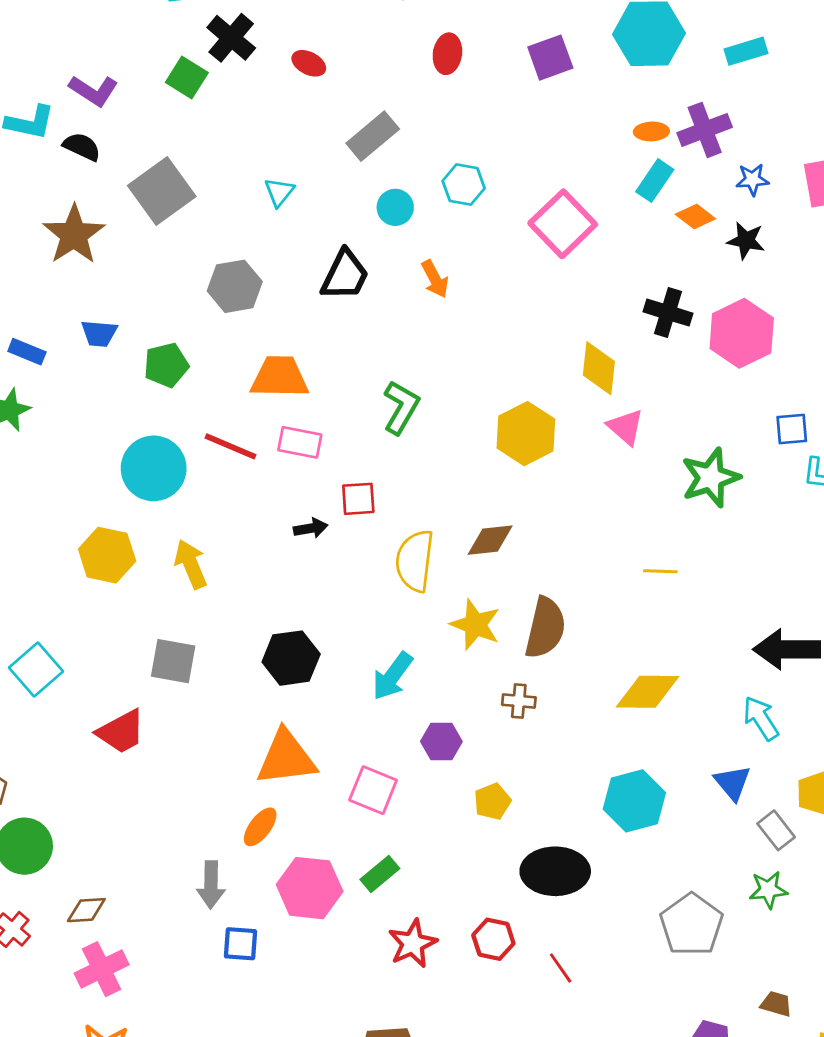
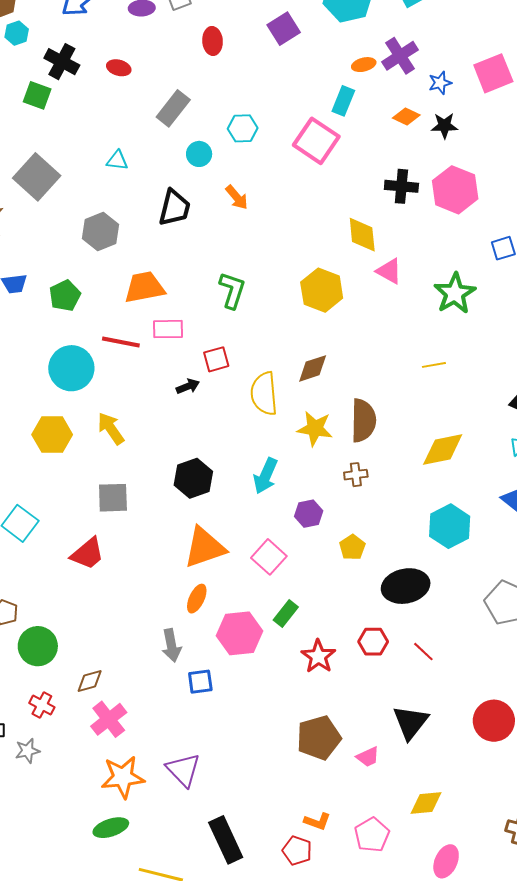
cyan rectangle: (655, 181) -> (343, 101), moved
cyan triangle: (279, 192) -> (117, 160), turned -50
pink square: (373, 790) -> (269, 557), turned 32

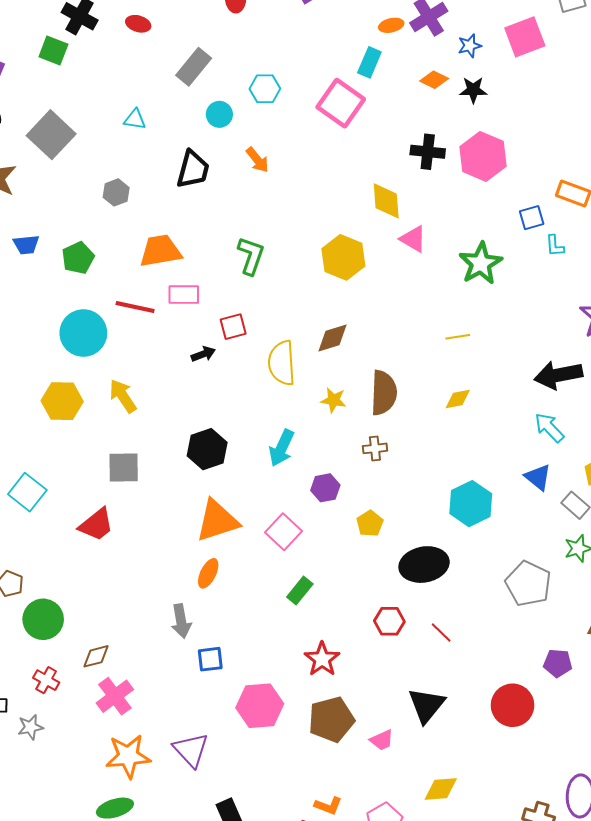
gray hexagon: (101, 232) -> (116, 192), size x0.7
yellow star: (315, 429) -> (334, 400), size x0.7
yellow diamond: (443, 449) -> (458, 399), moved, size x0.6
pink hexagon: (240, 633) -> (260, 706), moved
red star: (318, 656) -> (322, 659), moved

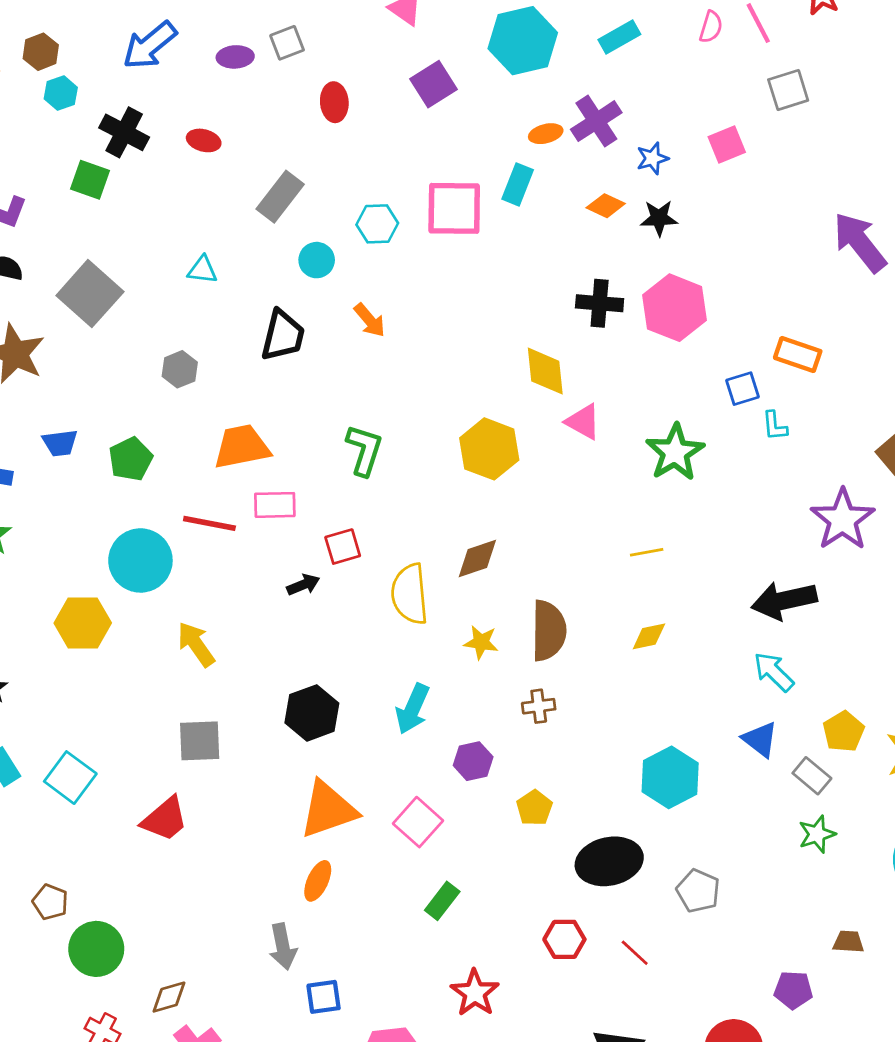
pink square: (525, 37) -> (727, 145), size x0.7
pink square: (341, 103) -> (454, 208), moved, turned -33
yellow hexagon: (62, 401) -> (83, 623), moved
gray pentagon: (528, 584) -> (698, 891), moved, size x0.7

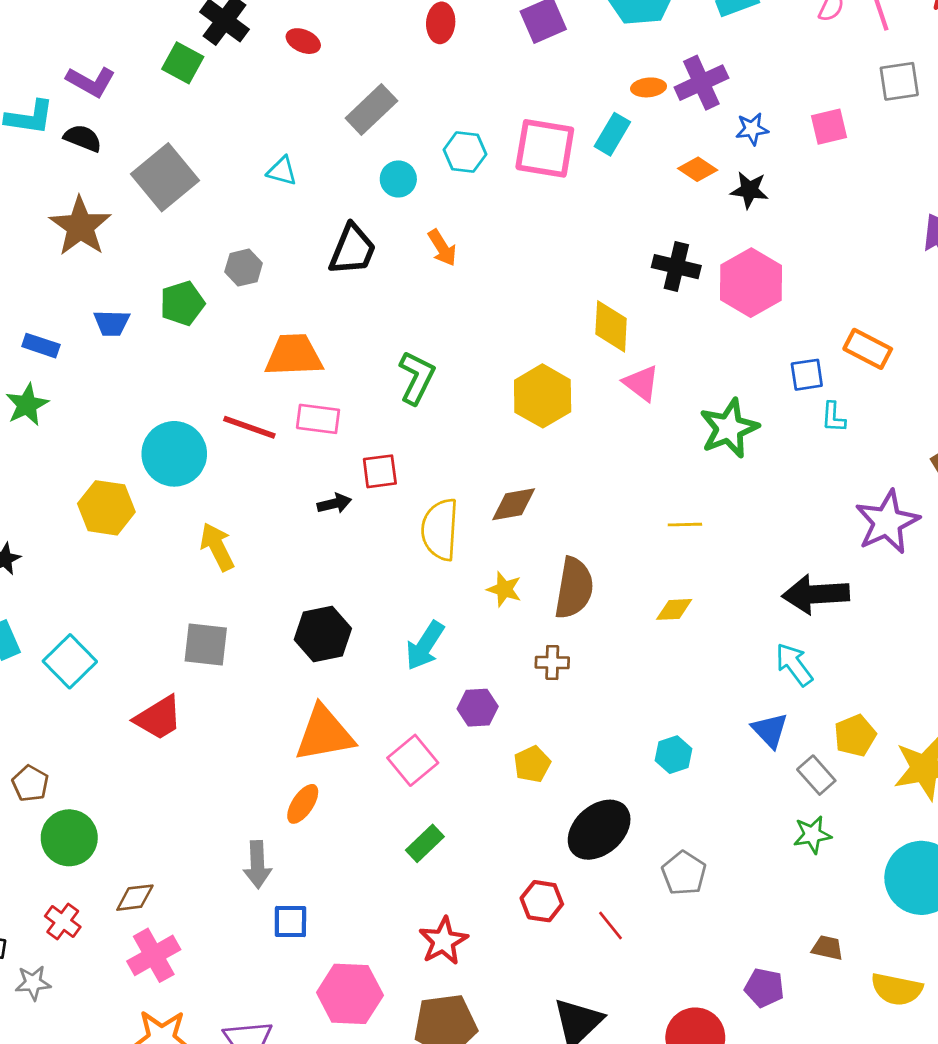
green pentagon: (131, 459) -> (182, 303), moved
cyan hexagon: (670, 777) -> (673, 755), size x0.6
black ellipse: (609, 861) -> (599, 830), turned -38

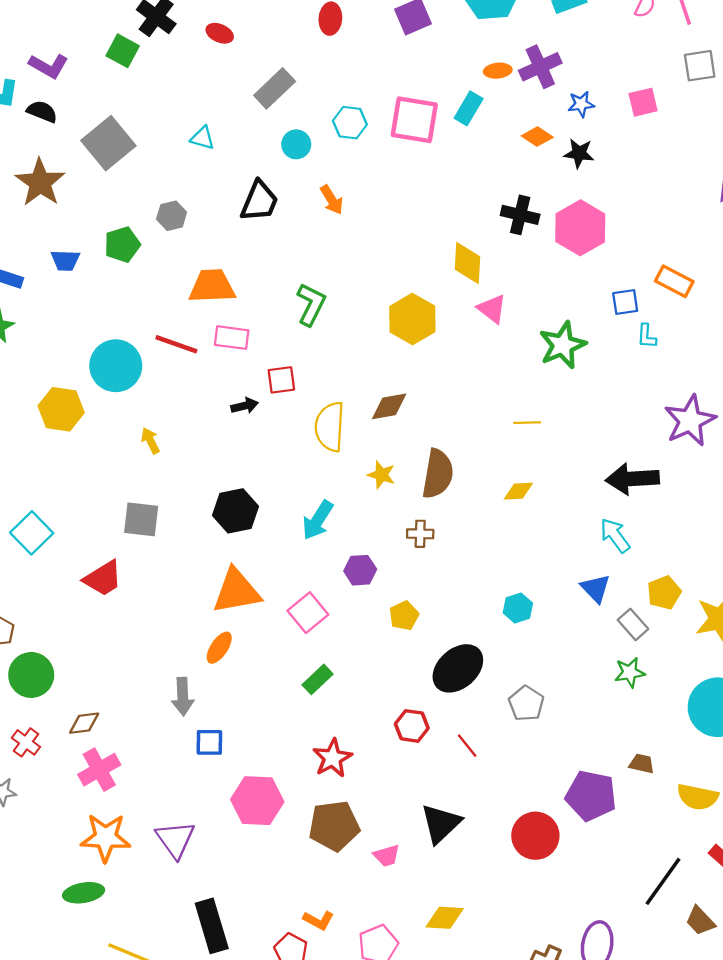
yellow arrow: (217, 547) -> (150, 441), size x0.7
purple pentagon: (764, 988) -> (591, 796), size x1.6

